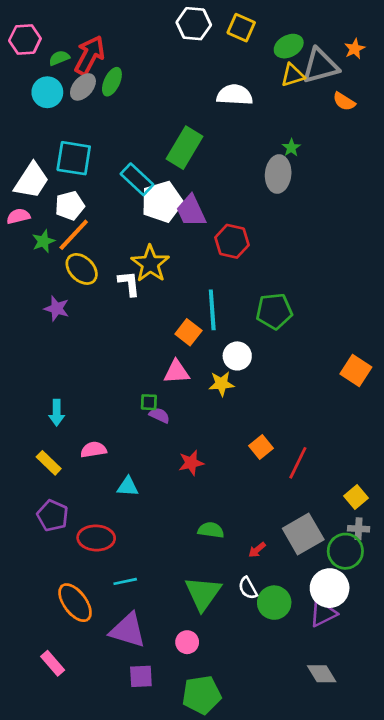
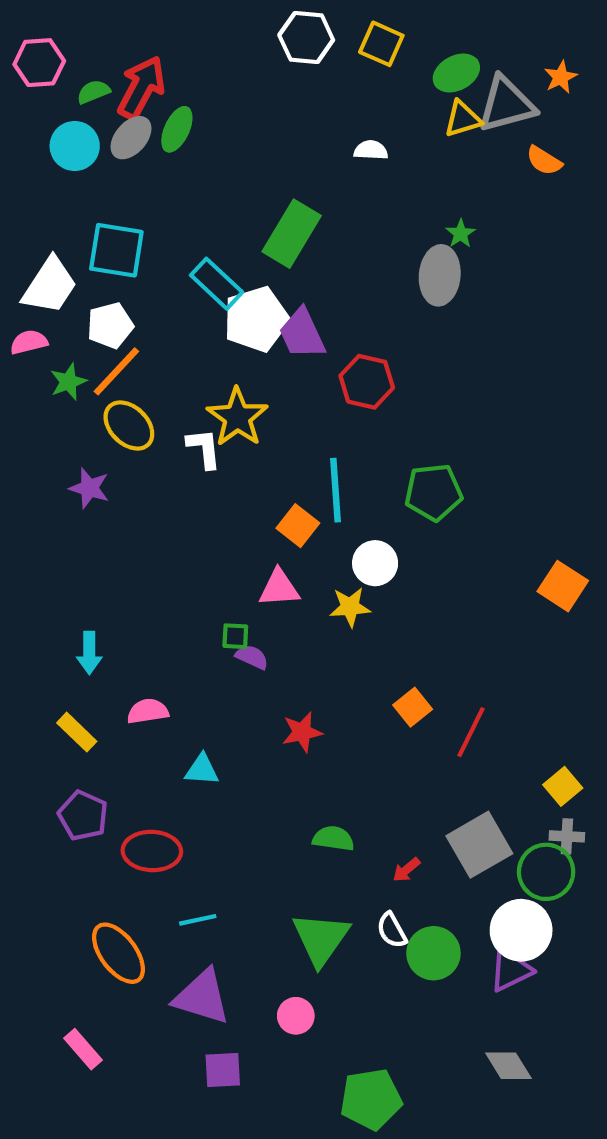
white semicircle: (235, 95) -> (371, 150), size x0.6
green pentagon: (202, 695) -> (371, 1099), moved

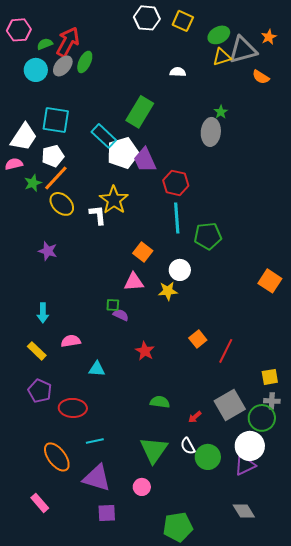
purple star: (89, 488) -> (48, 251), moved
cyan line: (335, 490) -> (177, 218), moved
red star: (302, 732) -> (145, 351), turned -30
yellow square: (563, 786) -> (270, 377), turned 30

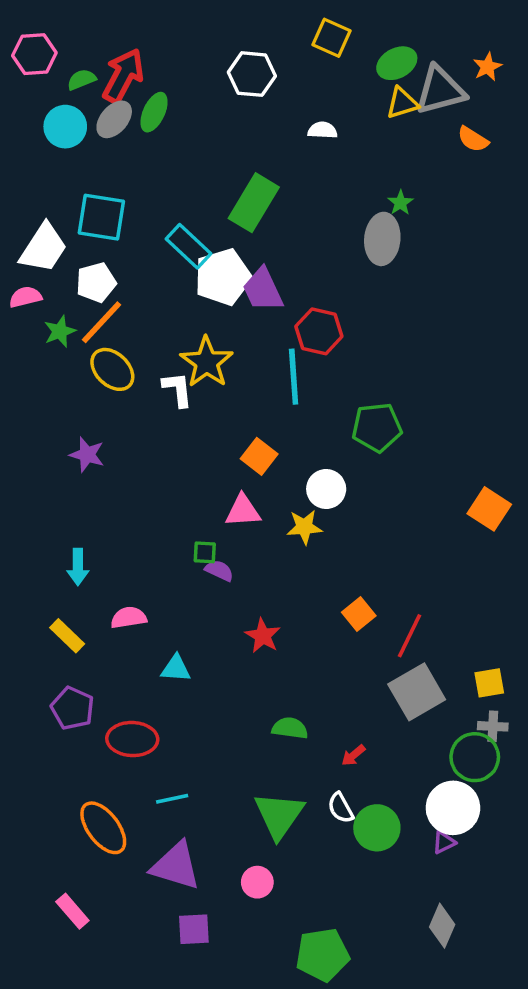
white hexagon: (147, 18) -> (252, 74), moved
cyan line: (177, 218) -> (294, 377), moved
gray square: (230, 405) -> (417, 692), moved
purple triangle: (245, 465) -> (444, 842), size x0.6
gray diamond: (244, 511) -> (442, 926), turned 55

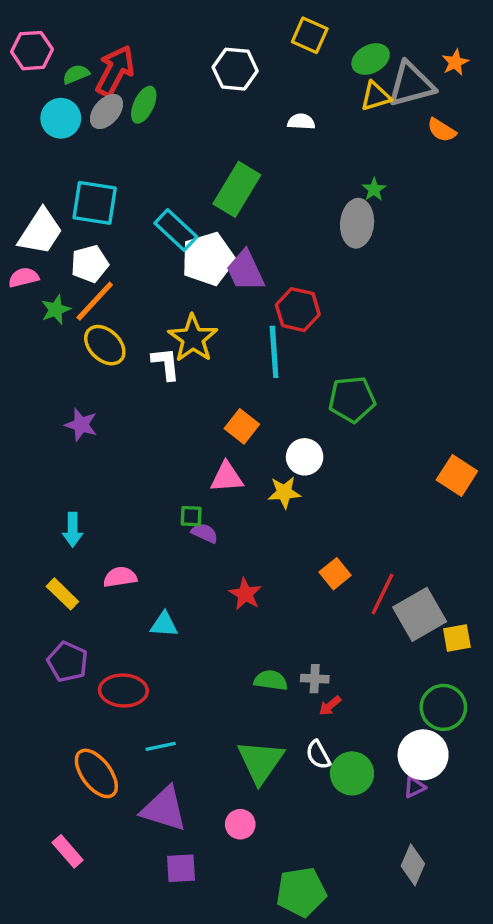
gray square: (417, 692) -> (420, 614), moved
gray cross: (493, 726) -> (315, 679), moved

